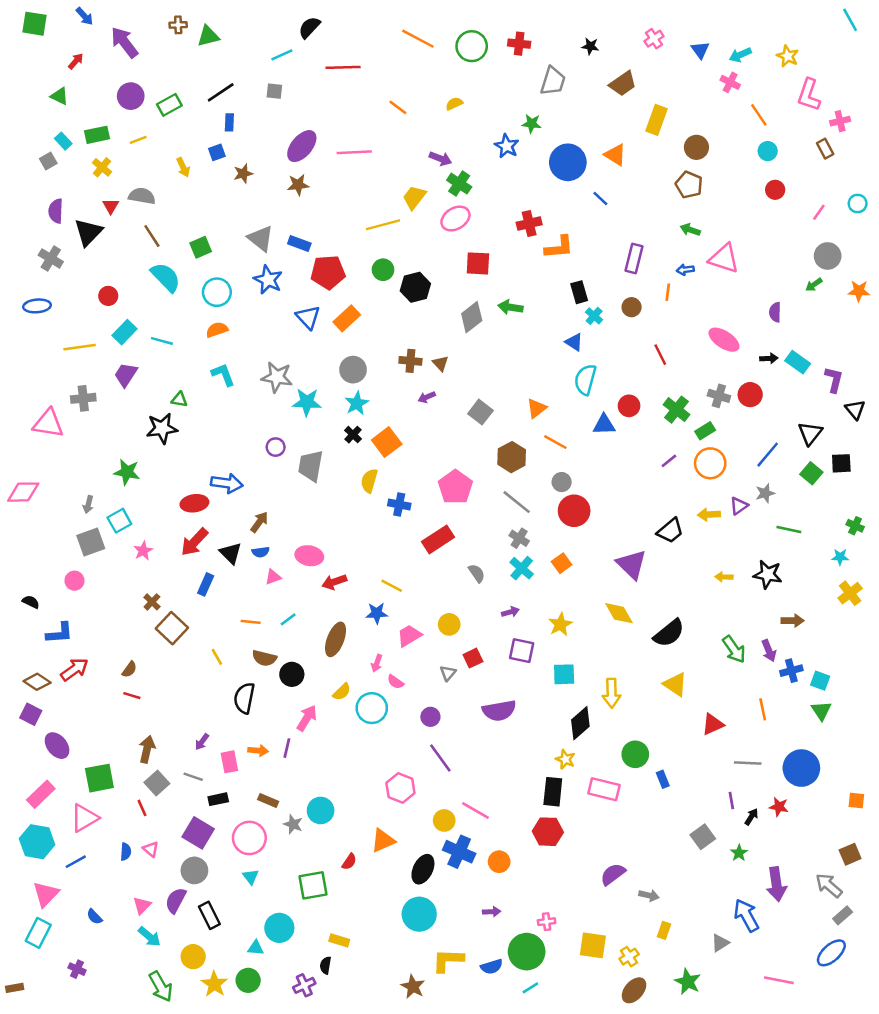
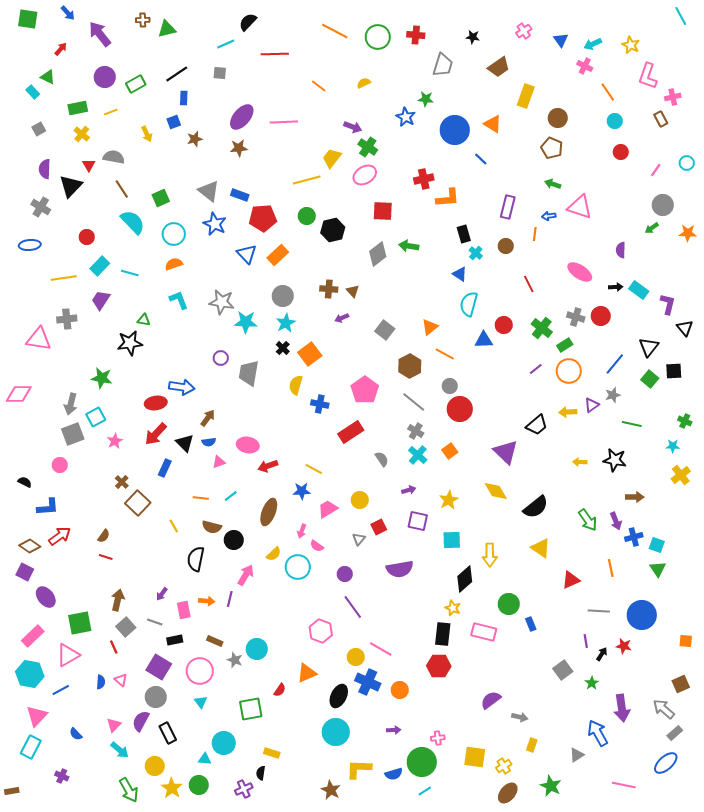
cyan rectangle: (63, 141) -> (33, 92), moved
gray arrow: (88, 505) -> (71, 404), size x1.5

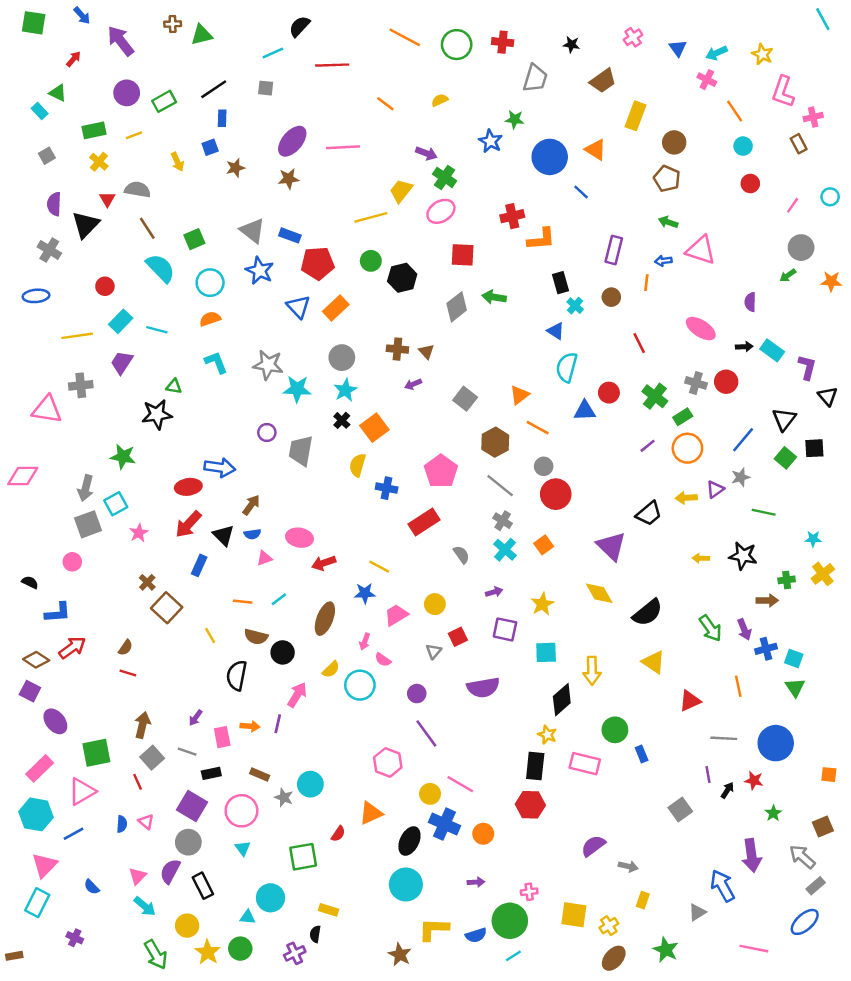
green cross: (685, 421) -> (787, 580), moved, turned -32
green star: (592, 683) -> (773, 813), moved

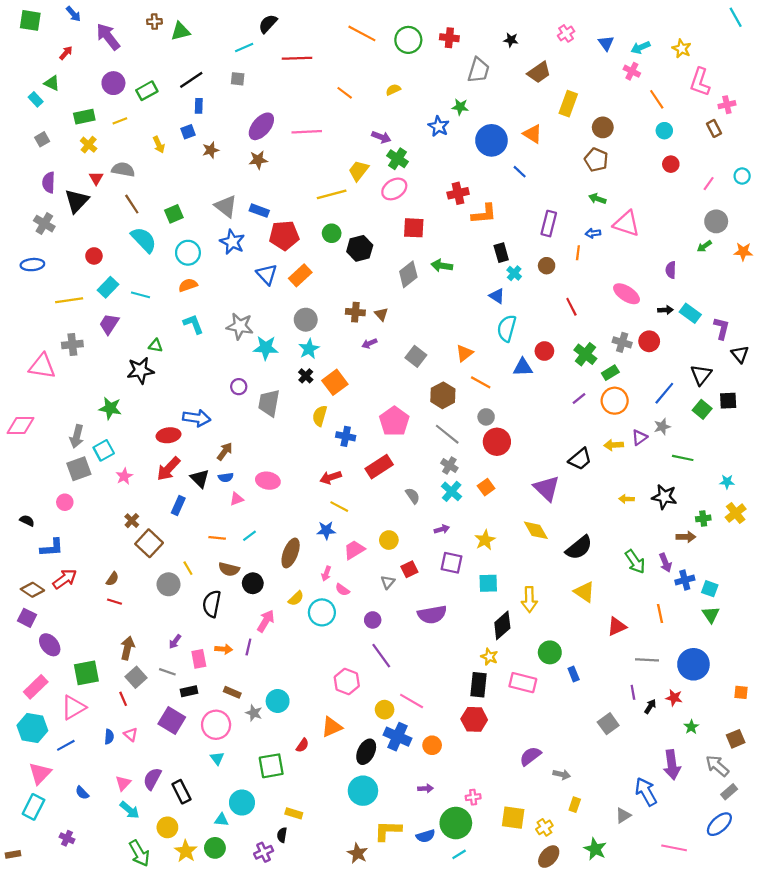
red arrow: (324, 563) -> (331, 477), moved
gray circle: (188, 842) -> (169, 584), moved

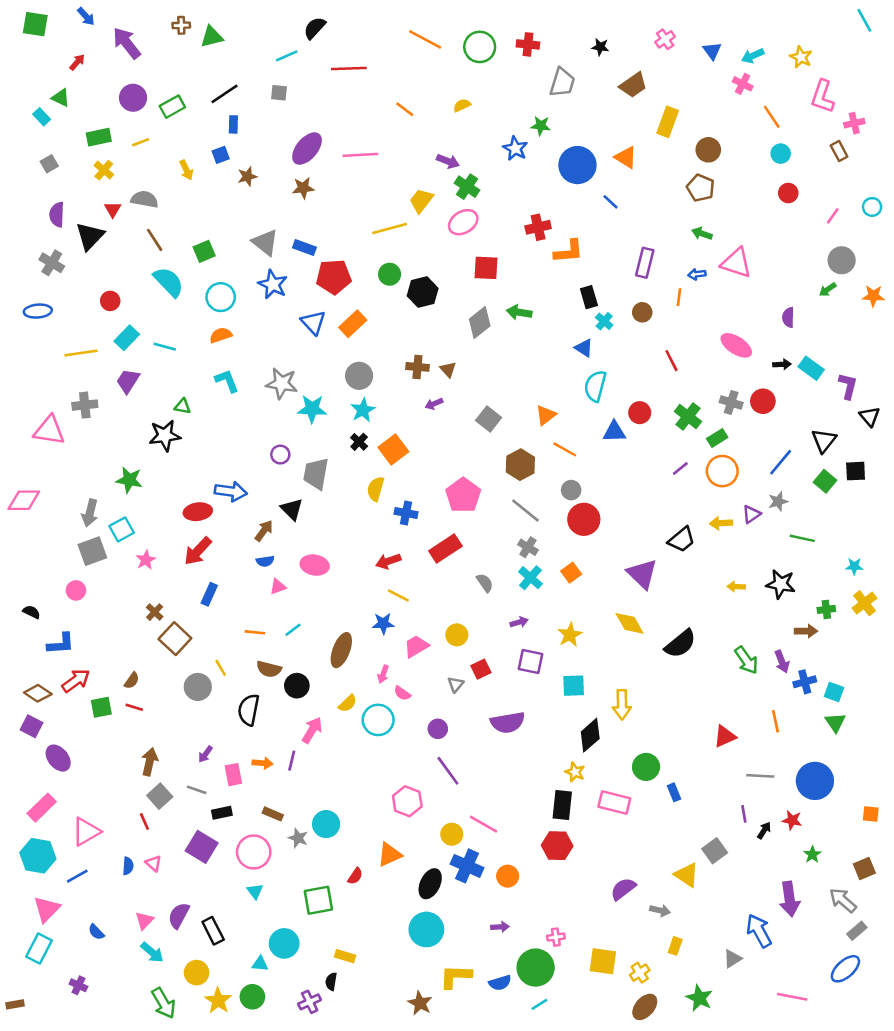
black triangle: (200, 478) -> (292, 509), moved
yellow triangle: (584, 592) -> (687, 875), moved
green square: (86, 673) -> (101, 707), moved, size x0.7

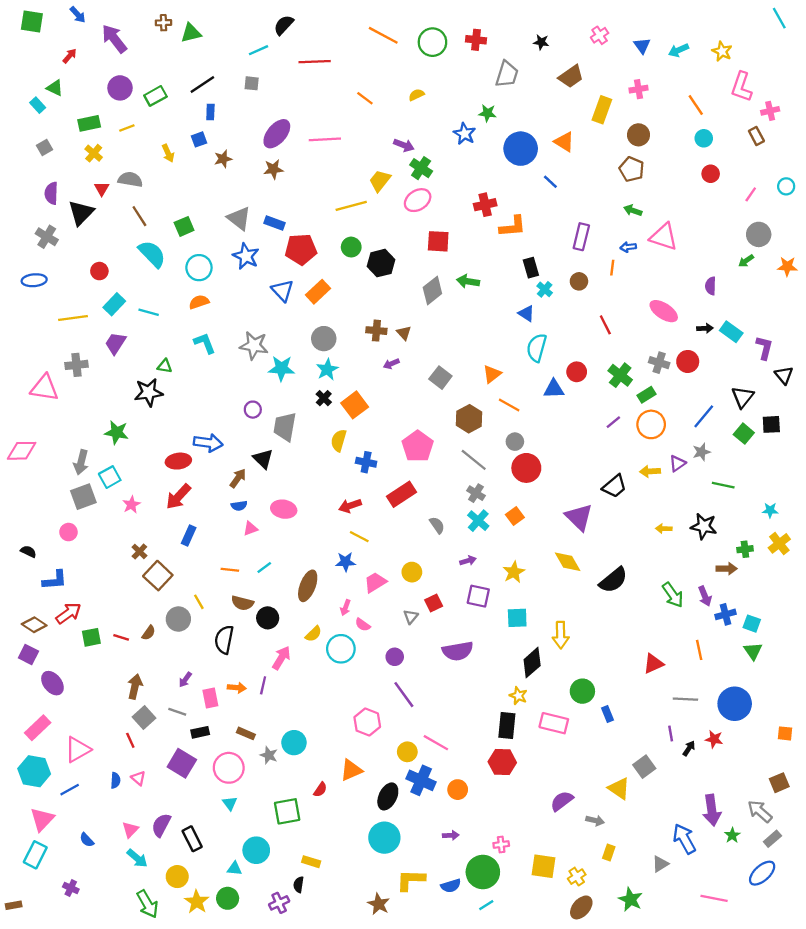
pink cross: (743, 84) -> (639, 89), moved, turned -36
brown semicircle: (132, 681) -> (149, 633), moved
green star: (812, 855) -> (732, 835), moved

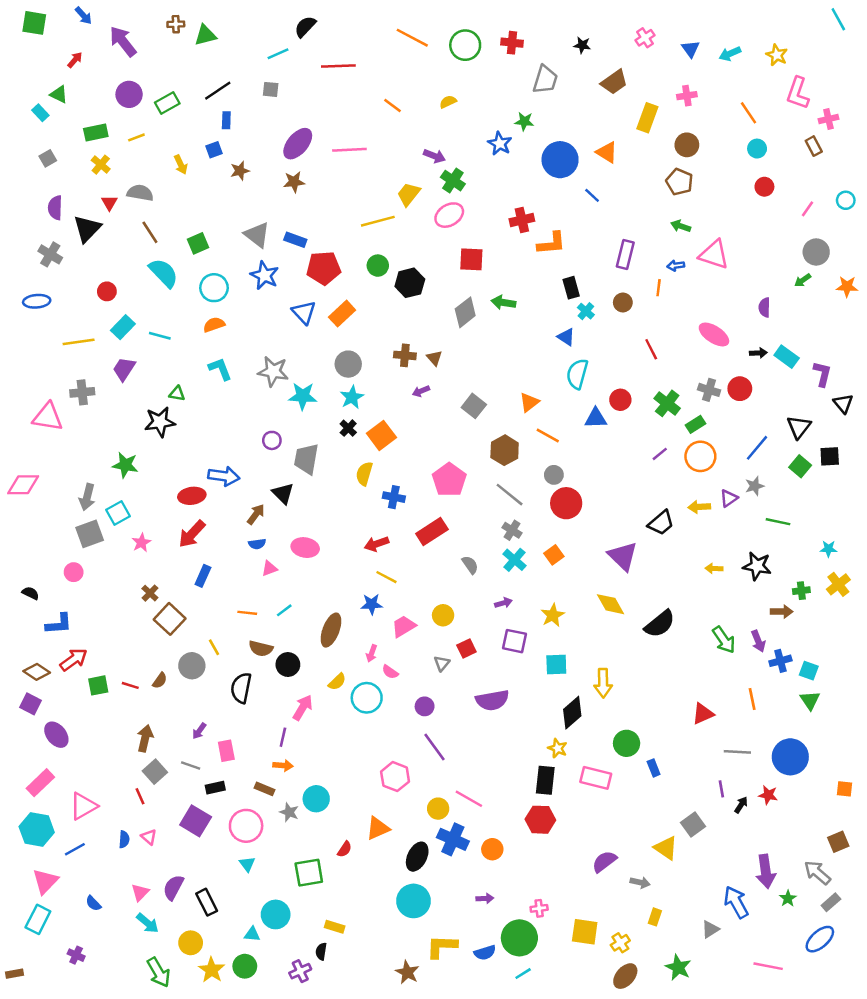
orange arrow: (237, 688) -> (283, 765), moved

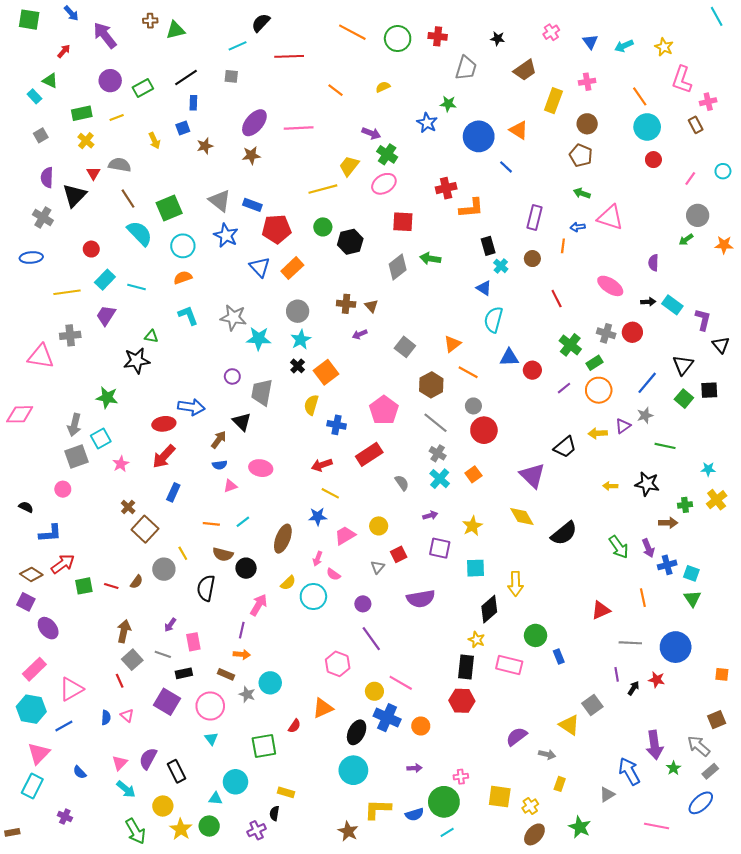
cyan circle: (757, 149) -> (647, 127), size x1.6
green square: (198, 243) -> (169, 208), size x1.4
red circle: (620, 400) -> (532, 370), moved

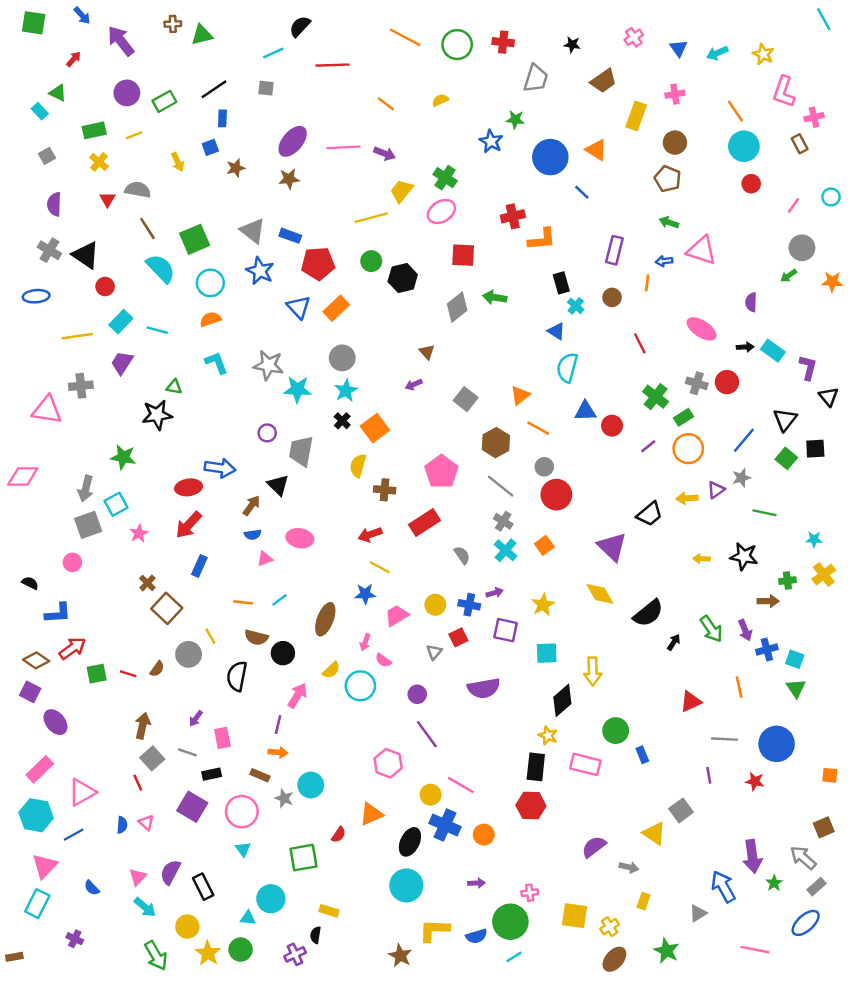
purple arrow: (371, 133) -> (385, 153), moved
black triangle: (74, 195) -> (86, 255), moved, turned -40
brown cross: (346, 304) -> (385, 490), moved
blue cross: (337, 425) -> (469, 605), moved
black arrow: (633, 688) -> (674, 642), moved

